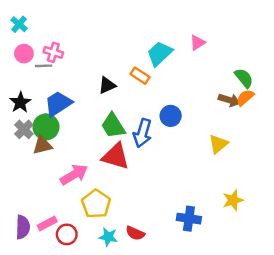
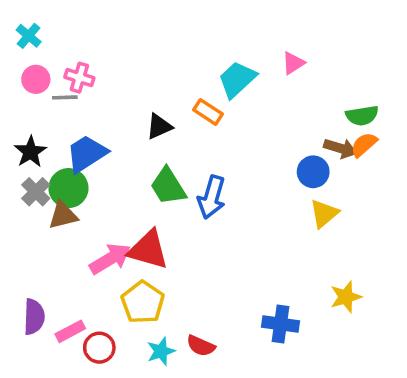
green semicircle: (244, 78) -> (362, 116), turned 120
blue circle: (171, 116) -> (313, 172), moved
red triangle: (116, 156) -> (148, 250), moved
purple semicircle: (23, 227) -> (34, 317), moved
cyan star: (108, 237) -> (161, 351), turned -30

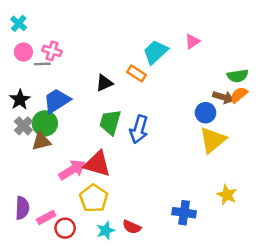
green trapezoid: (168, 186) -> (110, 122), turned 48
yellow triangle: (324, 213) -> (213, 140), size x1.4
yellow star: (346, 297) -> (227, 195), turned -30

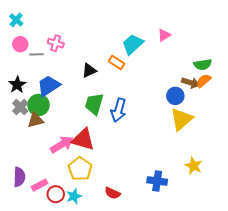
pink cross: (52, 51) -> (56, 43), moved
cyan star: (106, 231) -> (74, 196), moved

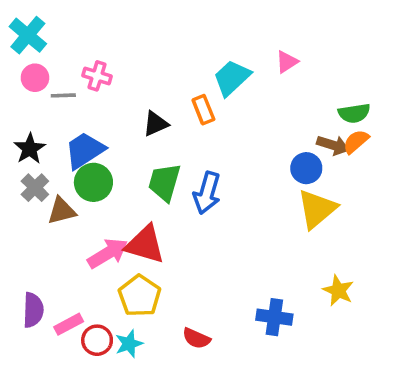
cyan cross: (16, 20) -> (28, 35), size x1.5
orange rectangle: (117, 62) -> (203, 110), turned 35
green circle: (39, 105) -> (93, 182), moved

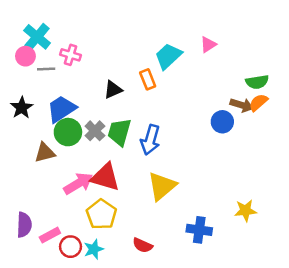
cyan cross: (28, 35) -> (37, 37), moved
gray cross: (35, 188) -> (95, 131), moved
yellow triangle: (317, 209) -> (162, 186), moved
yellow star: (338, 291) -> (246, 211), turned -30

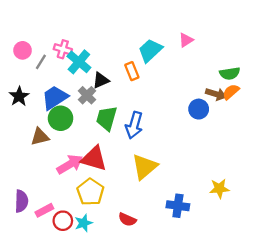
cyan cross: (37, 37) -> (79, 62), moved
gray line: (46, 69) -> (41, 62), turned -56
gray cross: (95, 131) -> (87, 95), moved

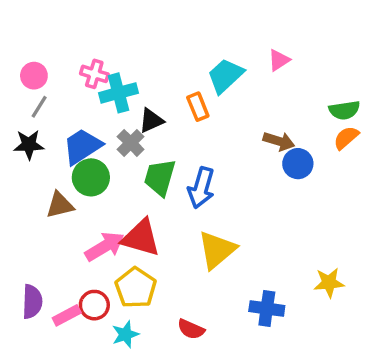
gray line: (41, 62) -> (39, 107), moved
cyan cross: (79, 62) -> (118, 93), turned 35
brown arrow: (216, 94) -> (279, 141), moved
black star: (19, 96) -> (29, 145), turned 30
red circle: (63, 221) -> (94, 305), moved

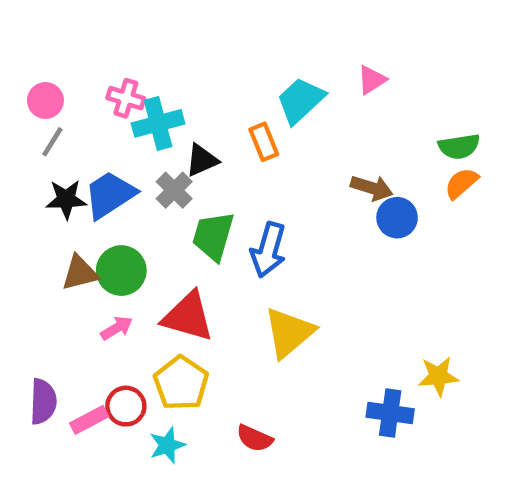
black star: (29, 145) -> (66, 199), moved
green circle: (91, 177) -> (121, 271), moved
pink arrow: (105, 246) -> (117, 328), moved, size x0.6
blue cross: (267, 309) -> (390, 413), moved

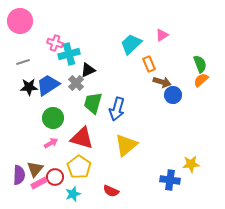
pink circle: (45, 100) -> (20, 21), moved, size x1.6
gray line: (52, 142) -> (23, 62), turned 40
orange rectangle: (264, 142) -> (149, 64), moved
green semicircle: (459, 146) -> (200, 64), turned -102
brown triangle: (80, 273) -> (35, 169), moved, turned -36

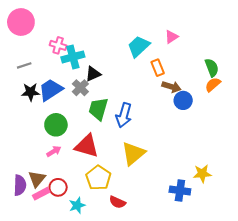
yellow pentagon: (79, 167) -> (98, 178), moved

